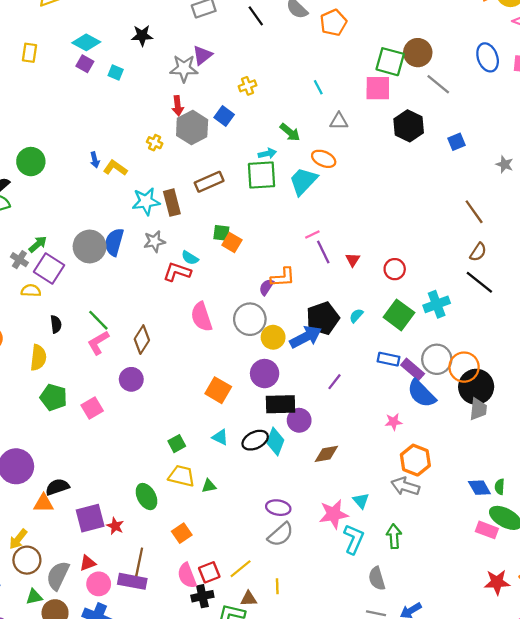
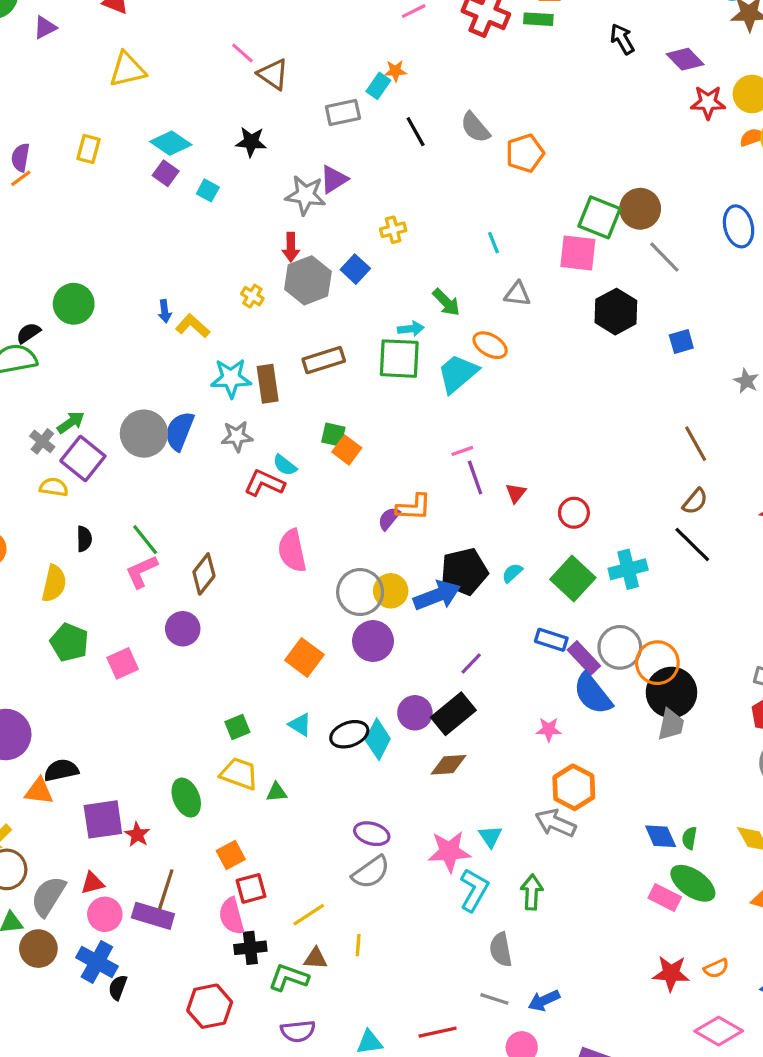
gray circle: (250, 319) -> (360, 592), moved
black rectangle: (280, 404) -> (453, 714), moved, turned -44
red square: (209, 572) -> (251, 888), moved

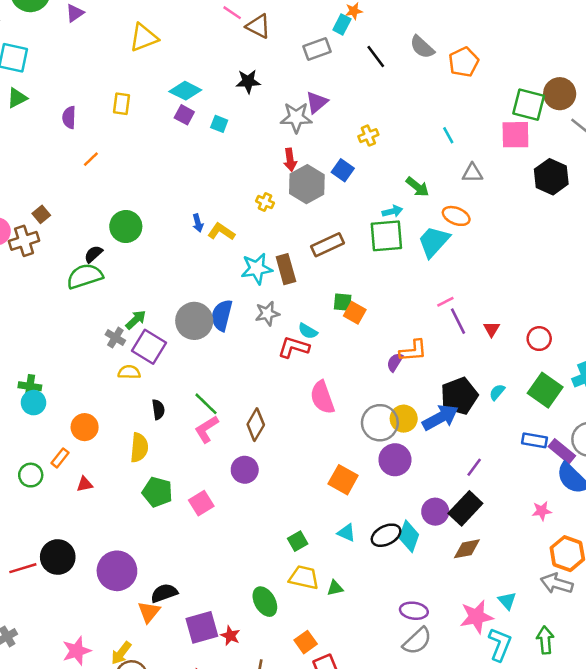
orange line: (21, 178) -> (91, 159), moved
orange triangle: (39, 791) -> (149, 612), turned -50

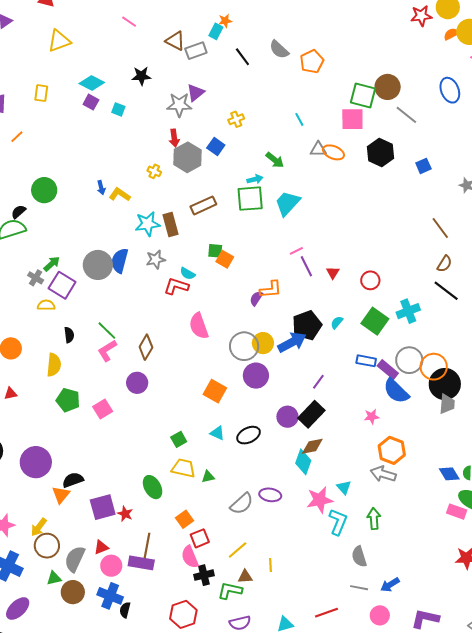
brown triangle: (258, 26) -> (175, 41), moved
orange ellipse: (456, 216) -> (333, 152), moved
cyan diamond: (409, 536) -> (303, 462), moved
gray semicircle: (417, 641) -> (242, 504), moved

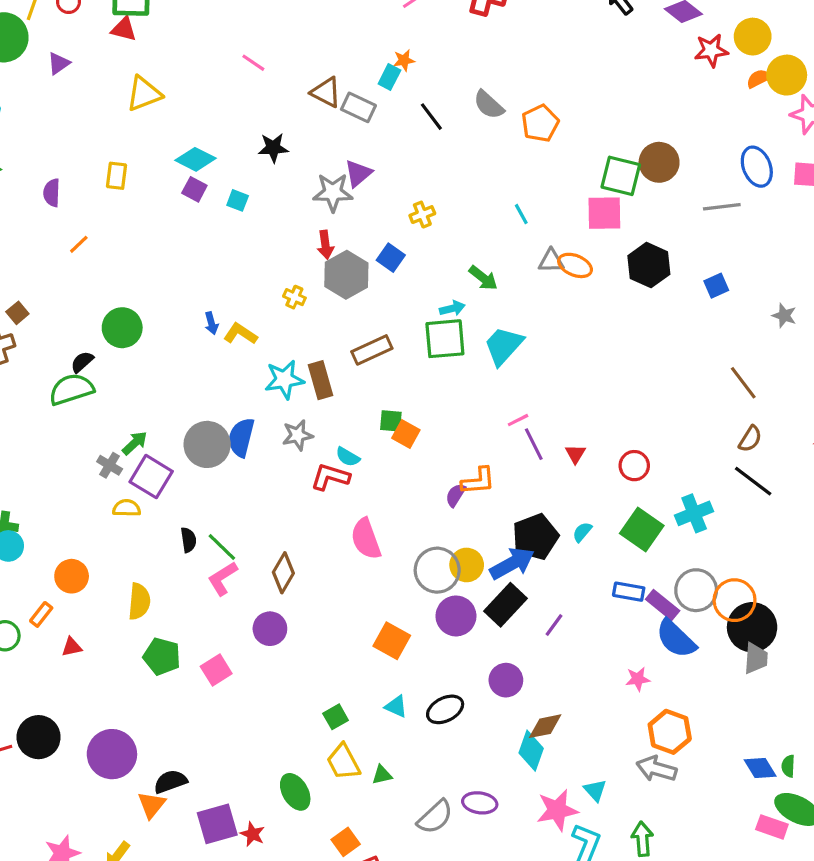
gray rectangle: (196, 51) -> (358, 107), turned 45
gray line: (406, 115) -> (722, 207), moved, turned -45
black semicircle: (69, 335) -> (188, 540), moved
black rectangle: (311, 414) -> (505, 605), moved
yellow trapezoid: (183, 468) -> (343, 762), turned -130

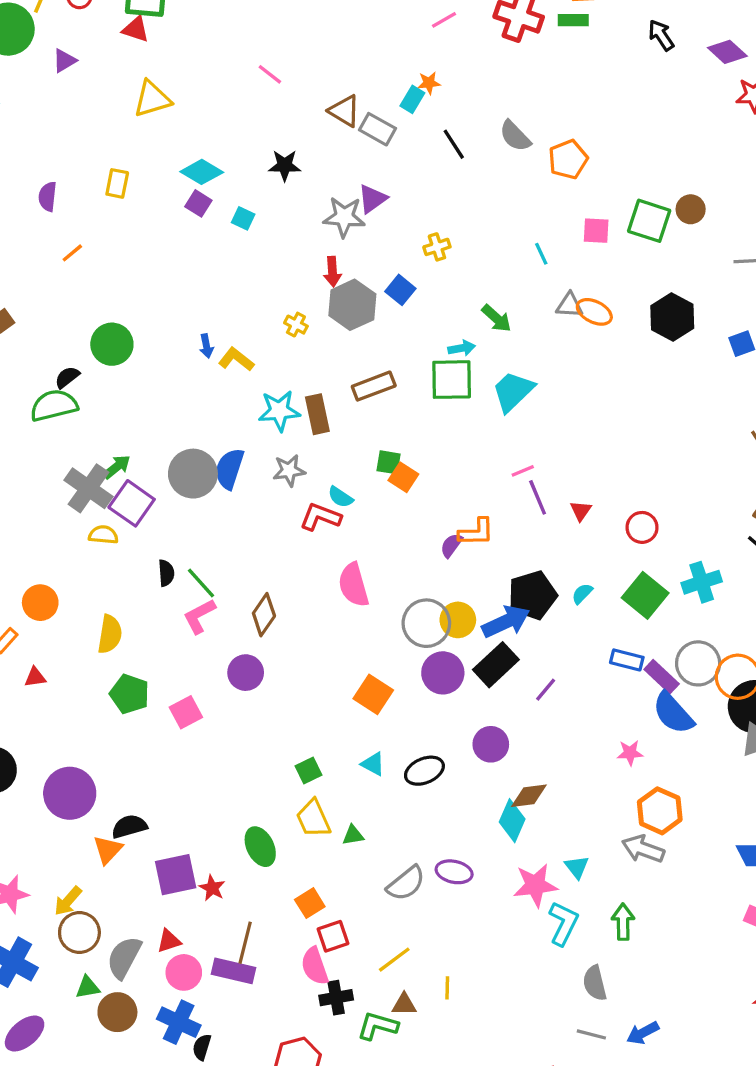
brown circle: (659, 162) -> (691, 209), size x0.7
pink square: (604, 213) -> (596, 231), moved, size x0.7
gray cross: (110, 465) -> (88, 488), size x1.8

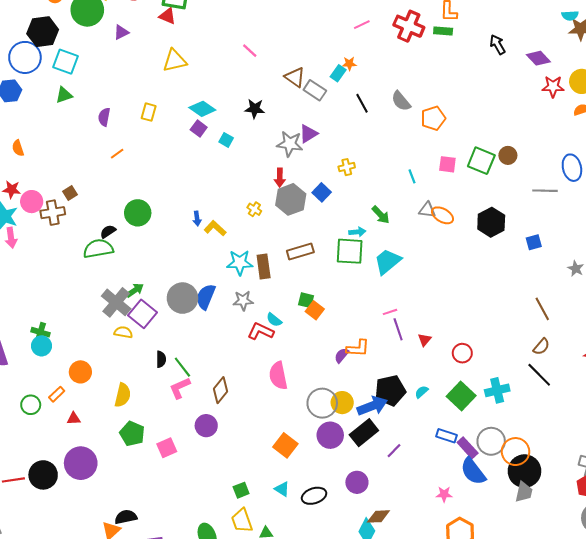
purple circle: (70, 793) -> (81, 463), moved

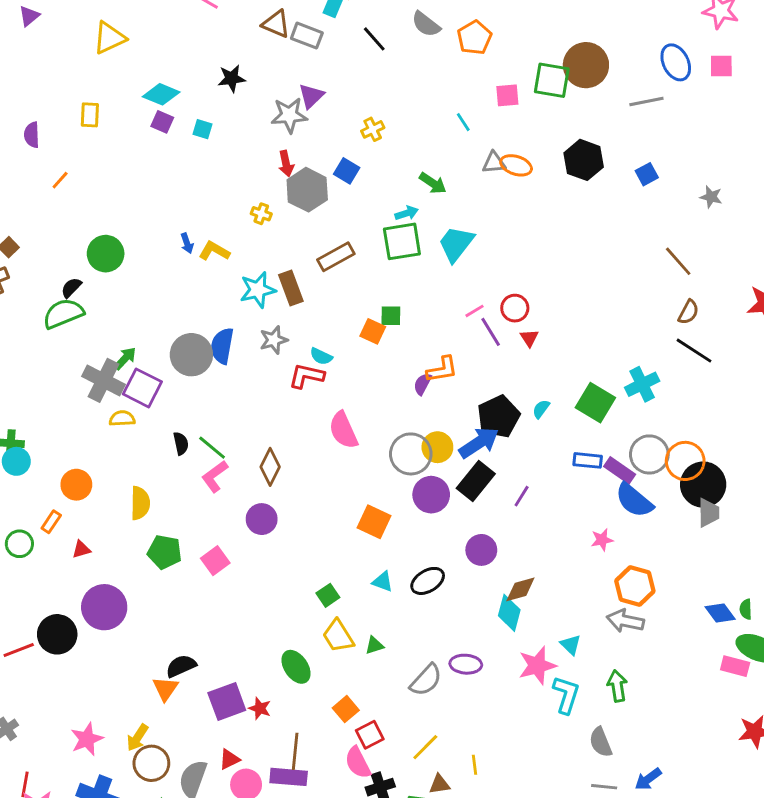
brown circle: (508, 155) -> (586, 65), size x1.8
green square: (306, 300) -> (391, 316), moved
red circle: (462, 353) -> (515, 308), moved

